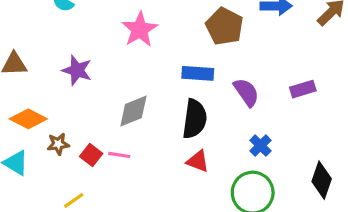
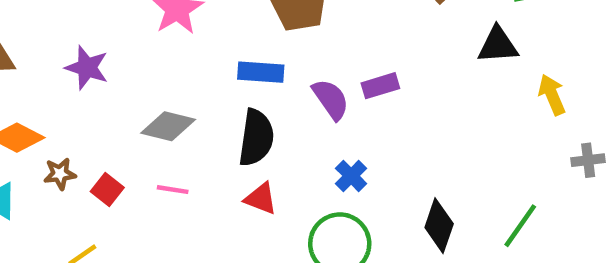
purple rectangle: (303, 89) -> (380, 86), moved
gray diamond: (133, 111) -> (168, 126), turned 36
pink line: (119, 155) -> (173, 190), moved

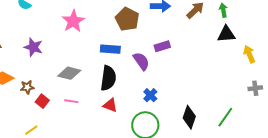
black triangle: (498, 45) -> (226, 34), moved
purple rectangle: (380, 86) -> (162, 46), moved
yellow arrow: (552, 95) -> (249, 54), moved
brown star: (60, 174) -> (27, 87), moved

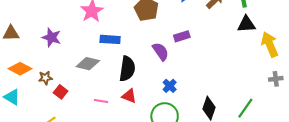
blue rectangle: (110, 49) -> (110, 39), moved
yellow arrow: (249, 54) -> (270, 44), size x1.4
pink line: (71, 101) -> (101, 101), moved

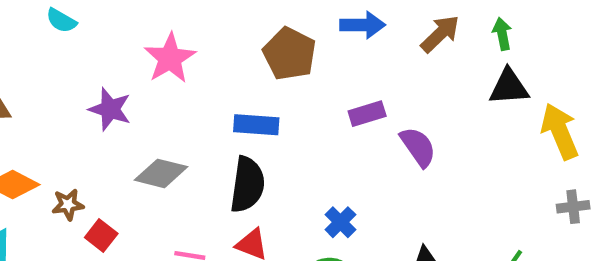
purple star: (51, 37) -> (110, 109), moved
blue rectangle: (110, 39) -> (256, 125), moved
purple semicircle: (161, 52) -> (418, 147), moved

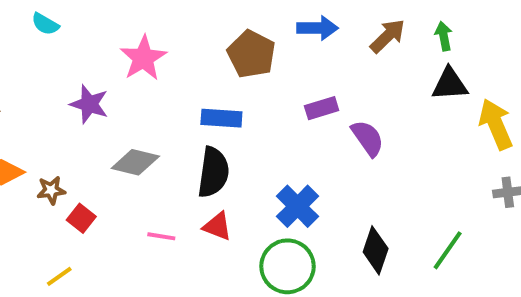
blue cross: (340, 222) -> (298, 206), size x1.5

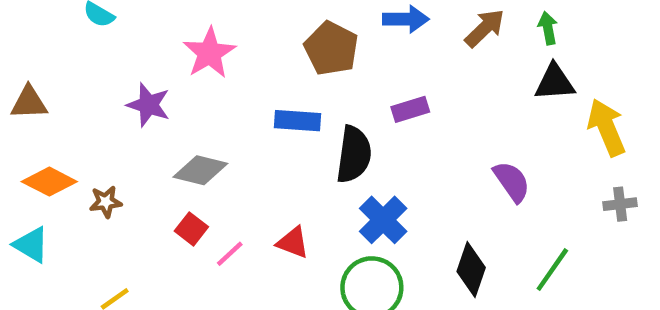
purple semicircle: (368, 138) -> (512, 182), moved
black semicircle: (213, 172) -> (354, 154), moved
red square: (81, 218) -> (191, 229), moved
pink line: (161, 236) -> (230, 254), turned -52

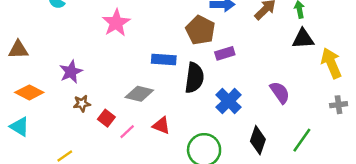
brown pentagon: (331, 48) -> (200, 30), moved
purple star: (149, 105) -> (71, 72), moved, turned 30
gray diamond: (200, 170) -> (139, 94), moved
brown star: (106, 202) -> (82, 103), moved
blue cross: (383, 220) -> (229, 101), moved

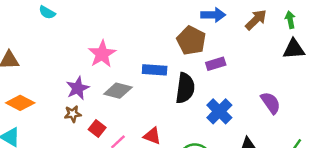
pink star: (116, 23) -> (102, 54), moved
purple star: (71, 72) -> (78, 88), moved
gray diamond: (139, 94) -> (118, 91), moved

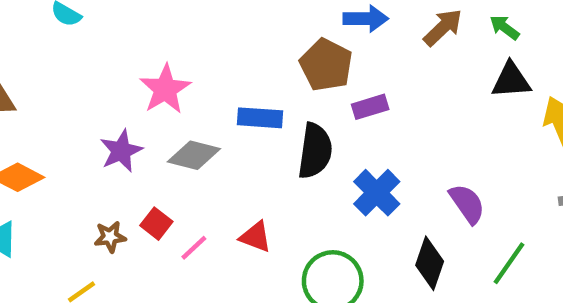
green arrow: (290, 20) -> (505, 27), turned -42
purple semicircle: (271, 103) -> (467, 204), moved
brown star: (73, 114) -> (110, 237), moved

